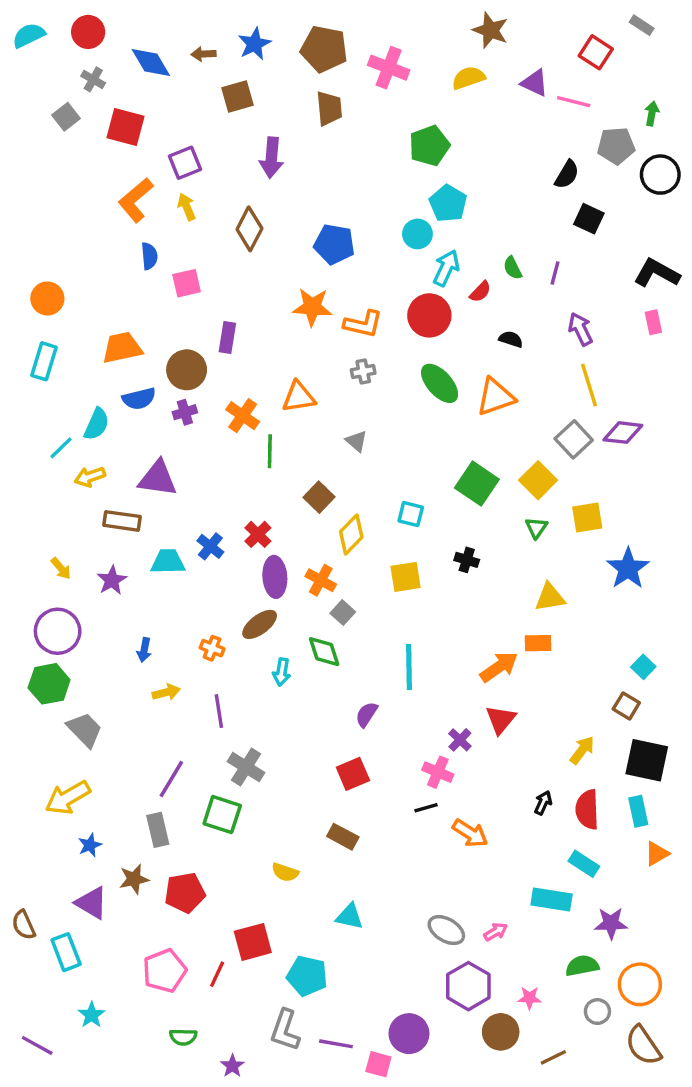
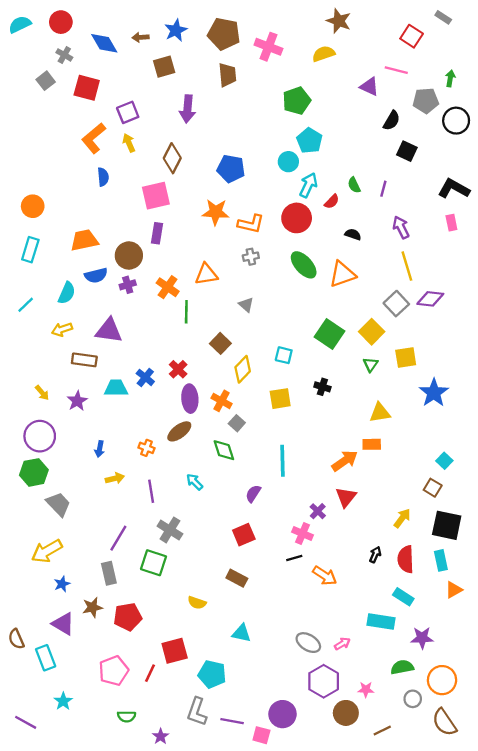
purple triangle: (535, 83) -> (369, 87), moved
pink square: (187, 283) -> (156, 196), moved, size x1.4
cyan line: (61, 448) -> (26, 305), moved
cyan arrow: (282, 672) -> (195, 482), moved, turned 126

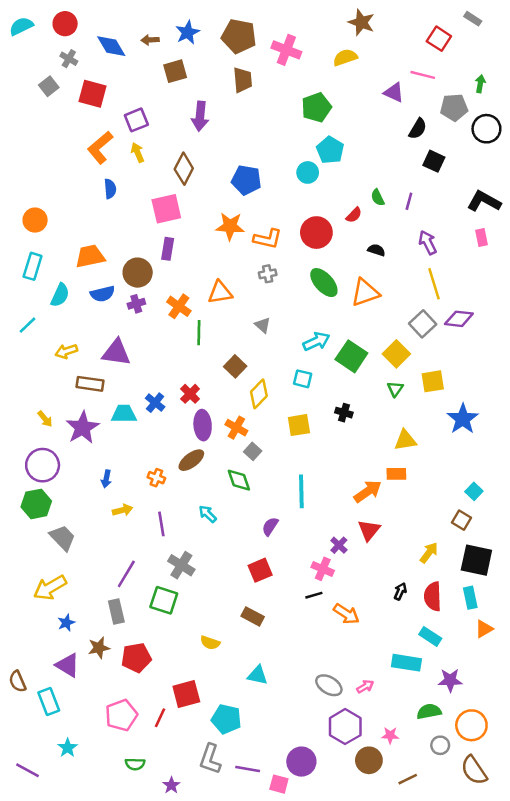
cyan arrow: (308, 185) -> (316, 341), moved, turned 40
cyan semicircle: (67, 293) -> (60, 295), moved
purple star: (77, 401) -> (83, 428), size x1.5

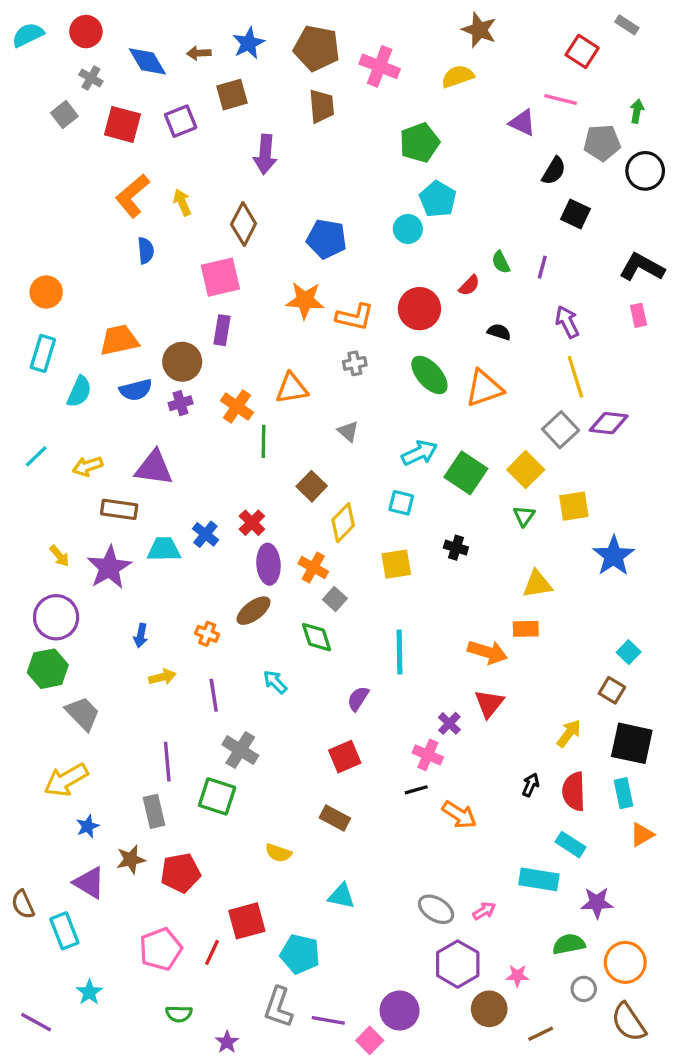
purple square: (136, 120) -> (181, 121), moved
cyan line: (28, 325) -> (36, 456), moved
orange arrow: (368, 491) -> (488, 652), turned 52
purple line: (126, 574) -> (167, 762), turned -36
pink square: (279, 784) -> (370, 1040), turned 30

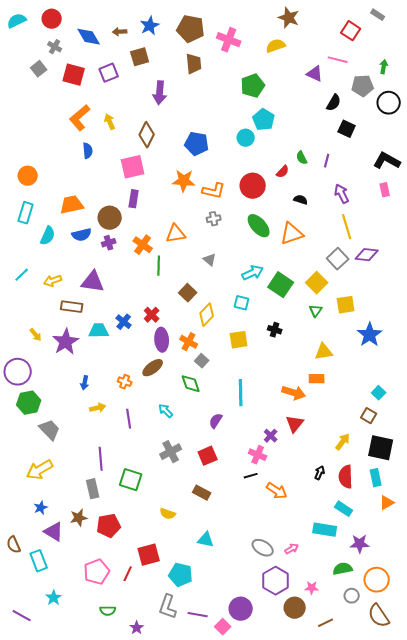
purple circle: (56, 617) -> (18, 372), moved
gray cross: (240, 750) -> (171, 452), moved, turned 30
blue star: (88, 826) -> (41, 508), moved

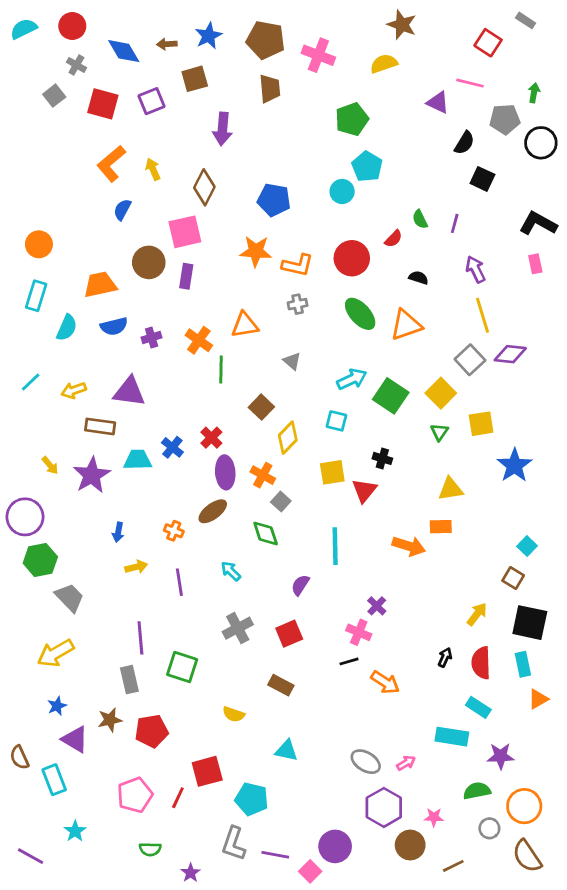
blue semicircle: (88, 151) -> (122, 210), turned -147
brown circle: (110, 218) -> (149, 262), moved
red triangle: (295, 424) -> (364, 490), moved

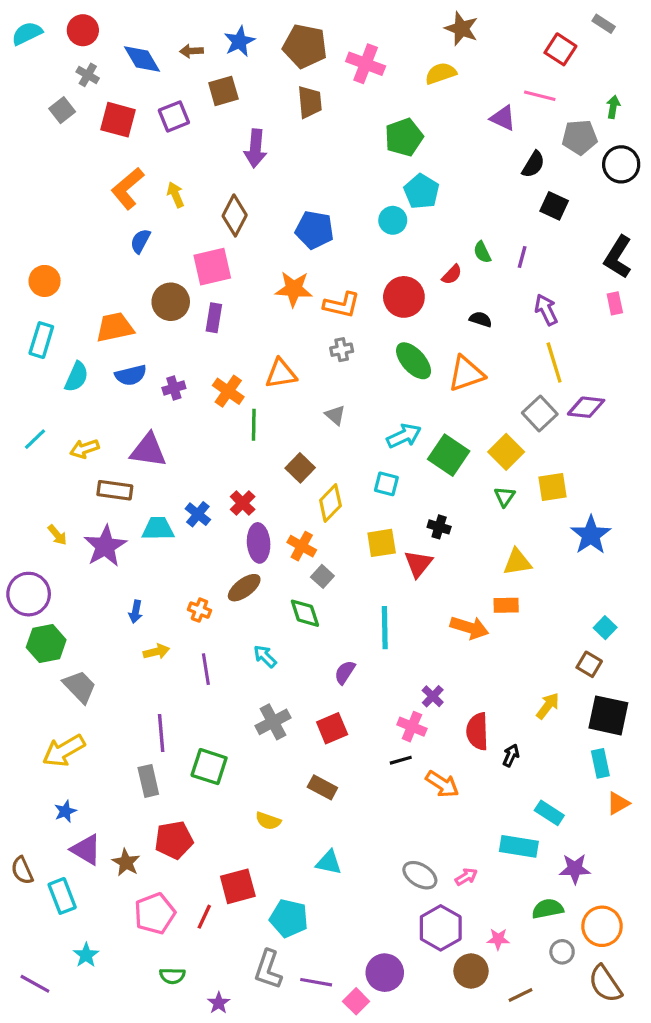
black L-shape: (538, 223) -> (618, 257), turned -87
red semicircle: (481, 663) -> (477, 731), moved
brown star: (110, 720) -> (126, 862), moved, turned -30

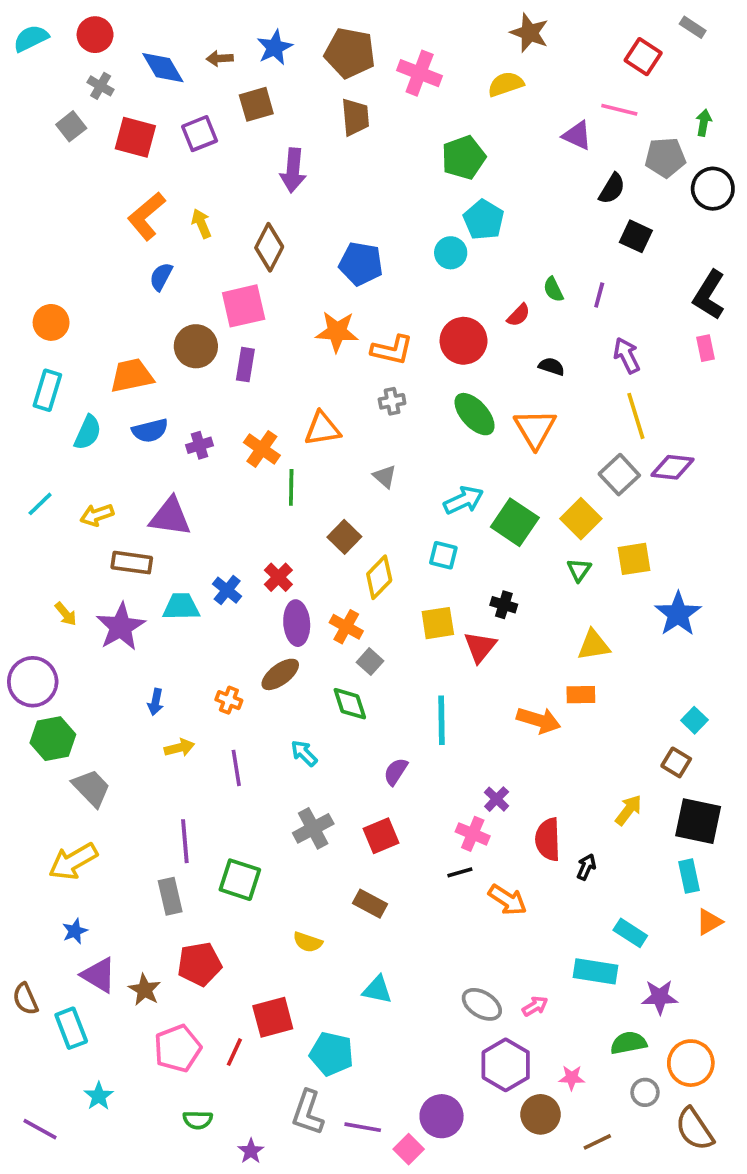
orange triangle: (466, 374) -> (535, 429), turned -42

